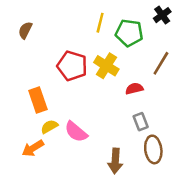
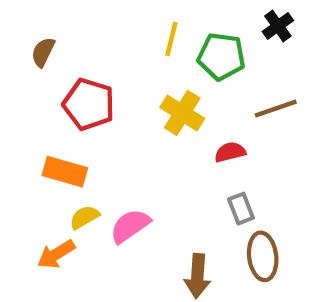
brown line: (161, 63) -> (276, 109), turned 40
red pentagon: (72, 66) -> (89, 104), moved
orange rectangle: (38, 100) -> (65, 172), turned -55
pink semicircle: (76, 132) -> (130, 226), turned 105

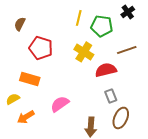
red semicircle: (230, 152) -> (106, 70), size x1.5
yellow semicircle: (84, 217) -> (13, 99), moved
brown ellipse: (263, 256) -> (121, 118), turned 30

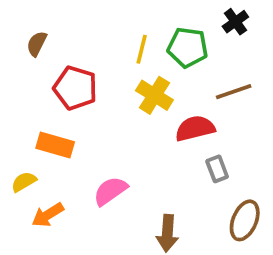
yellow line: (79, 18) -> (142, 49), moved
gray rectangle: (111, 96) -> (217, 169), moved
brown ellipse: (121, 118) -> (245, 220), moved

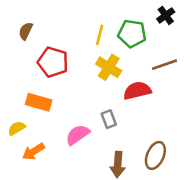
gray rectangle: (217, 169) -> (109, 119), moved
brown ellipse: (245, 220) -> (155, 155), moved

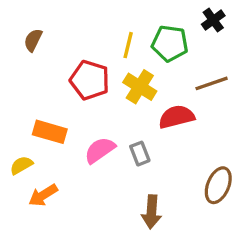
red pentagon: (53, 62) -> (90, 80), moved
pink semicircle: (78, 135) -> (100, 150), moved
brown ellipse: (155, 155) -> (218, 185), moved

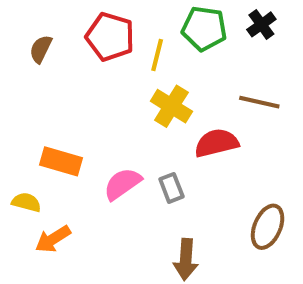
green pentagon: (170, 43) -> (204, 29), moved
red pentagon: (90, 80) -> (110, 37), moved
brown line: (212, 83) -> (259, 102), turned 32
yellow semicircle: (21, 165) -> (26, 202), turned 45

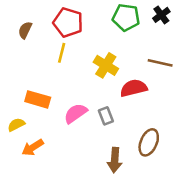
yellow line: (157, 55) -> (62, 53), moved
yellow semicircle: (26, 202) -> (16, 125), turned -42
brown ellipse: (268, 227) -> (149, 142), moved

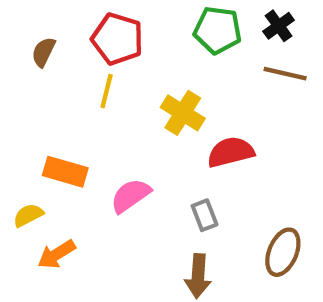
brown line: (160, 63) -> (285, 74), moved
gray rectangle: (106, 116) -> (205, 215), moved
brown ellipse: (149, 142) -> (283, 252), moved

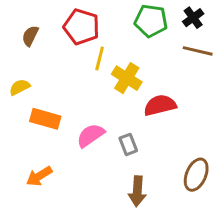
yellow line: (107, 91) -> (100, 58), moved
yellow semicircle: (28, 215) -> (20, 87), moved
gray rectangle: (205, 215) -> (128, 144), moved

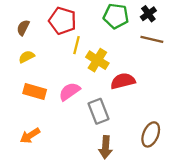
yellow semicircle: (20, 87) -> (27, 57), moved
pink semicircle: (91, 135) -> (69, 92), moved
gray rectangle: (128, 144) -> (98, 111), size x1.5

